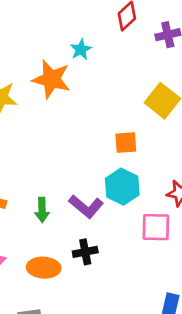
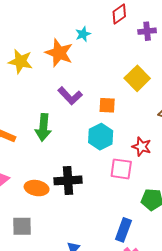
purple L-shape: (86, 207) -> (70, 96), moved
green arrow: (42, 210) -> (43, 127), moved, size x1.5
black cross: (85, 252) -> (68, 180), size x1.5

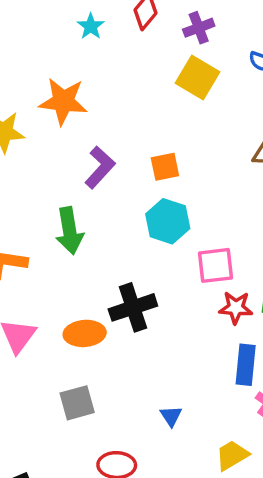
cyan star: (83, 34) -> (91, 26), moved
yellow square: (137, 78) -> (198, 77), moved
purple L-shape: (70, 96) -> (100, 167), turned -80
red star: (142, 147) -> (236, 308), moved

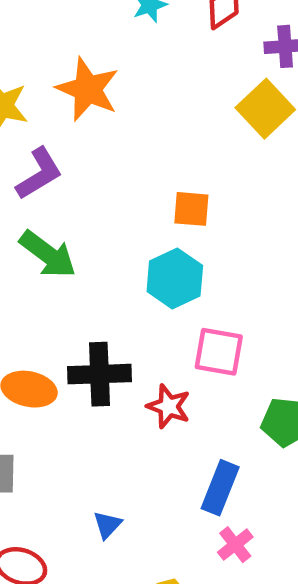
purple L-shape: (100, 167) -> (39, 174), moved
green arrow: (69, 231) -> (48, 254), turned -60
red star: (236, 308) -> (169, 406), moved

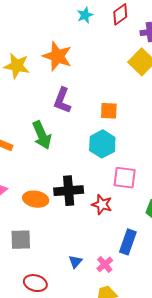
purple L-shape: (39, 174) -> (62, 100), moved, turned 145
green arrow: (48, 254) -> (42, 135), turned 32
pink cross: (235, 545) -> (105, 264), moved

